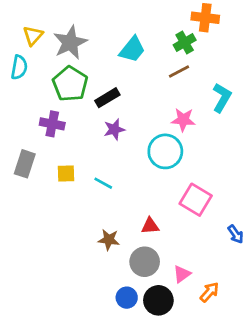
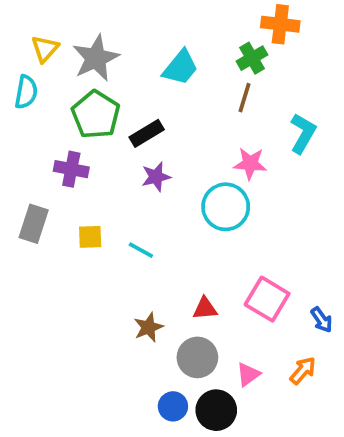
brown line: (179, 71) -> (244, 98), turned -45
pink square: (196, 200) -> (267, 299), moved
brown star: (109, 240) -> (148, 327), turned -30
orange arrow: (209, 292) -> (303, 371), moved

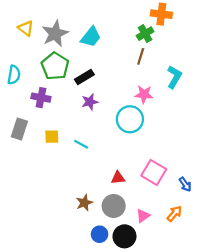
yellow triangle: (45, 49) -> (26, 28), turned -35
cyan trapezoid: (180, 67) -> (91, 37), moved
cyan semicircle: (26, 92) -> (14, 75), moved
brown star: (148, 327) -> (84, 203), moved

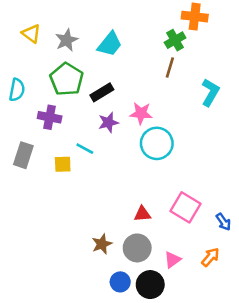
gray star: (55, 34) -> (67, 40), size x0.7
pink star: (144, 94) -> (141, 113), moved
cyan line: (81, 144) -> (85, 149), moved

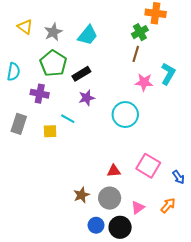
pink star: (141, 113) -> (144, 82), moved

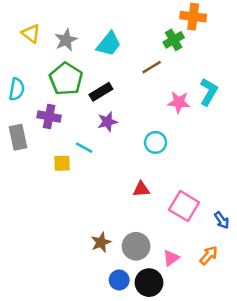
brown line: (136, 54) -> (152, 67), moved, turned 42
cyan circle: (125, 115) -> (155, 142), size x0.7
gray rectangle: (19, 124) -> (18, 137), moved, turned -30
red triangle: (114, 171) -> (141, 189), moved

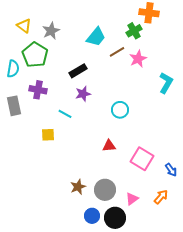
cyan trapezoid: (109, 44) -> (96, 37), moved
green pentagon: (66, 79) -> (35, 55), moved
cyan L-shape: (209, 92) -> (166, 83), moved
pink star: (179, 102) -> (138, 59), moved, turned -30
yellow square: (62, 163) -> (48, 135), moved

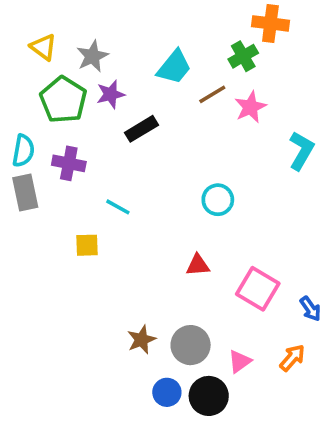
cyan semicircle: (13, 69) -> (23, 151), moved
purple star: (83, 94) -> (111, 94), moved

